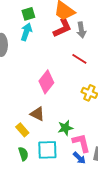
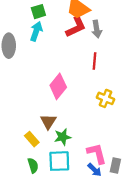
red line: (79, 59) -> (95, 61), turned 63
brown triangle: (37, 114) -> (48, 121), turned 35
green star: (65, 128) -> (63, 137), moved

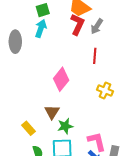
red L-shape: (76, 27) -> (77, 24), turned -40
gray arrow: (97, 29) -> (97, 26), turned 42
yellow rectangle: (32, 139) -> (29, 128), moved

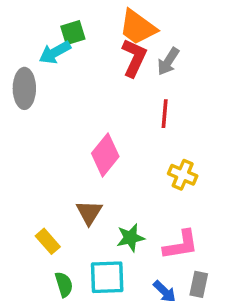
cyan arrow: (41, 28) -> (55, 52), moved, turned -138
green star: (65, 126) -> (130, 238), moved
pink L-shape: (97, 141) -> (181, 245), moved, turned 95

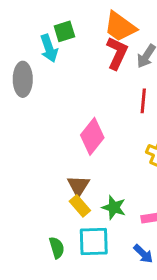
cyan arrow: (55, 52) -> (49, 48), turned -80
green star: (130, 238) -> (114, 207), turned 30
yellow rectangle: (48, 241) -> (80, 206), moved

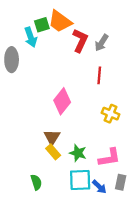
orange trapezoid: (120, 27) -> (60, 21), moved
cyan square: (94, 241) -> (80, 180), moved

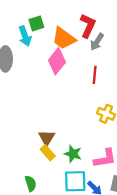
orange trapezoid: (60, 21) -> (64, 38), moved
red L-shape: (80, 41) -> (88, 26), moved
pink diamond: (62, 101) -> (57, 61), moved

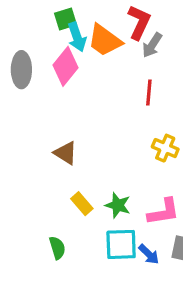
cyan arrow: (25, 36) -> (77, 37), moved
pink diamond: (57, 61) -> (66, 66), moved
brown triangle: (47, 138) -> (66, 153), moved, turned -30

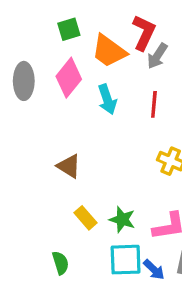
cyan arrow: (77, 37) -> (107, 99), moved

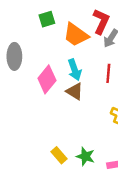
pink diamond: (69, 78) -> (47, 79), moved
brown triangle: (69, 166) -> (75, 91), moved

